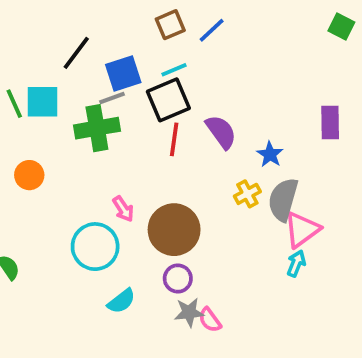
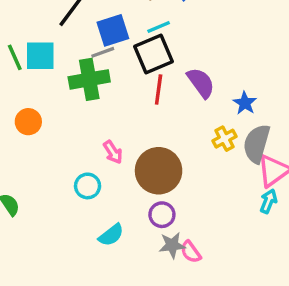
cyan circle: (95, 247) -> (88, 186), size x0.6

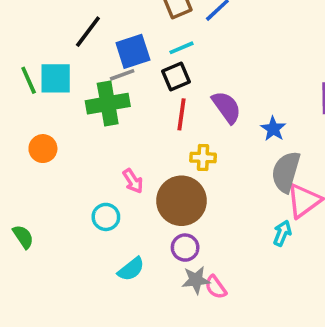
black square: (153, 54) -> (176, 77), size x0.7
yellow cross: (225, 139) -> (203, 158), moved, turned 30
cyan arrow: (268, 201) -> (282, 233), moved

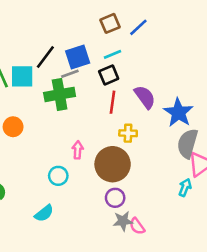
black line: (88, 32) -> (45, 57), moved
blue star: (273, 129) -> (178, 113), size x1.6
pink arrow: (133, 181) -> (78, 150), turned -144
cyan semicircle: (131, 269) -> (44, 213), moved

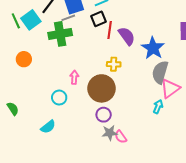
cyan square: (22, 76) -> (31, 20), turned -36
red line: (113, 102) -> (110, 30), moved

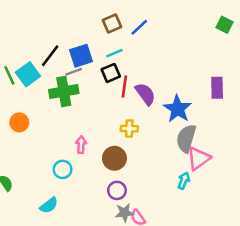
brown circle: (102, 88) -> (114, 158), size x0.7

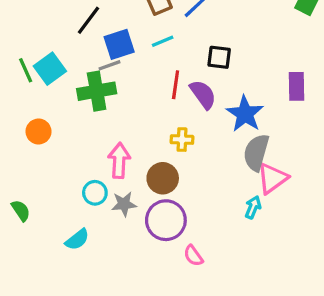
black line: (50, 56) -> (88, 20), moved
black square: (111, 73) -> (219, 57), moved, turned 30
pink arrow: (81, 145) -> (119, 161), size x1.5
purple circle: (117, 190) -> (166, 220), size x1.6
gray star: (124, 213) -> (124, 204), moved

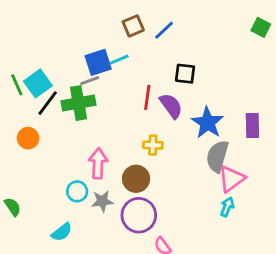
black line: (88, 20) -> (48, 103), moved
cyan line: (163, 41) -> (119, 60), moved
purple rectangle: (297, 86) -> (252, 125), moved
cyan arrow: (253, 207) -> (227, 207), moved

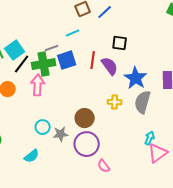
blue square: (98, 62) -> (67, 60), moved
yellow cross: (153, 145) -> (115, 102), moved
pink arrow: (98, 163) -> (38, 85), moved
pink triangle: (231, 179) -> (158, 153), moved

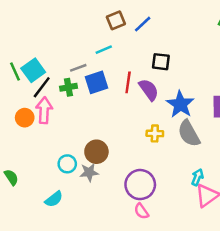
green cross: (44, 64) -> (68, 87), size x0.6
pink arrow: (38, 85) -> (44, 110), moved
gray semicircle: (143, 102) -> (189, 133), turned -45
brown circle: (85, 118) -> (96, 152), moved
purple circle: (87, 144) -> (140, 185), moved

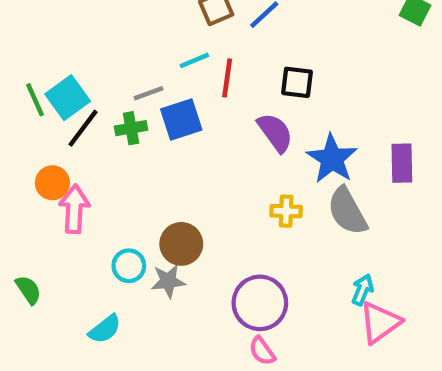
red line: (128, 82) -> (227, 78), moved
pink arrow: (44, 110) -> (74, 209), moved

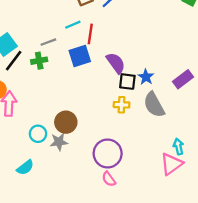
black square: (297, 82) -> (127, 82), moved
blue square: (181, 119) -> (80, 56), moved
blue star: (332, 159) -> (146, 77), size x0.6
purple rectangle: (402, 163) -> (183, 79), turned 54
cyan arrow: (363, 290) -> (178, 147), moved, turned -35

